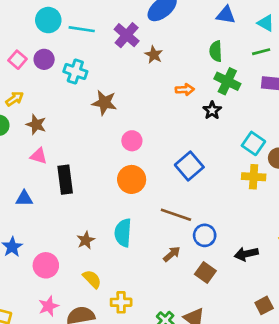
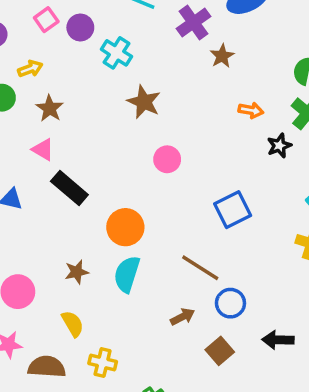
orange circle: (132, 179) -> (125, 227), moved
black rectangle: (65, 180) -> (69, 188), turned -56

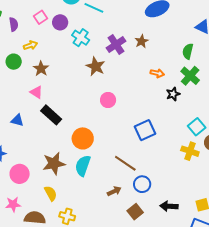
purple cross: (194, 23) -> (116, 45), moved
brown star: (77, 272) -> (54, 164), size x1.6

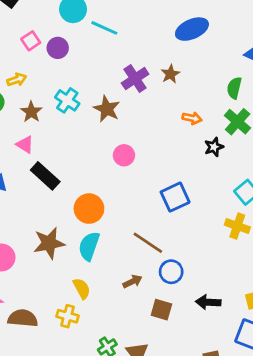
cyan cross: (81, 38) -> (67, 100), moved
yellow semicircle: (51, 193) -> (82, 288), moved
brown square: (135, 212) -> (161, 310), turned -35

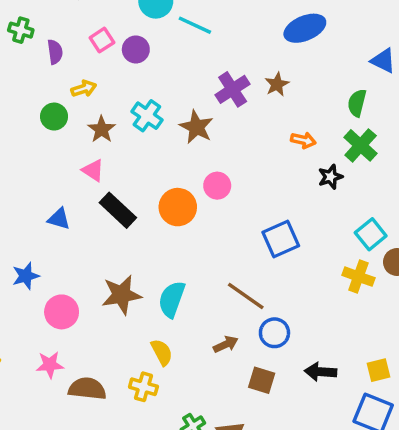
orange circle: (89, 209) -> (178, 207), moved

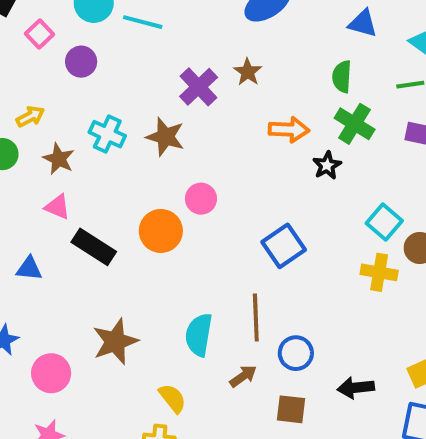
pink square: (102, 40) -> (40, 34), moved
orange arrow: (303, 140) -> (289, 130), size x1.4
brown line: (246, 296) -> (256, 317), turned 63
cyan semicircle: (172, 299) -> (199, 335), moved

